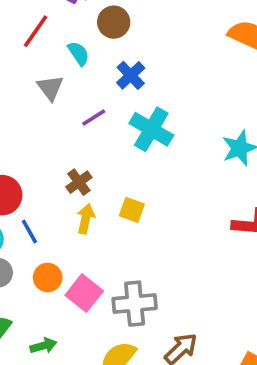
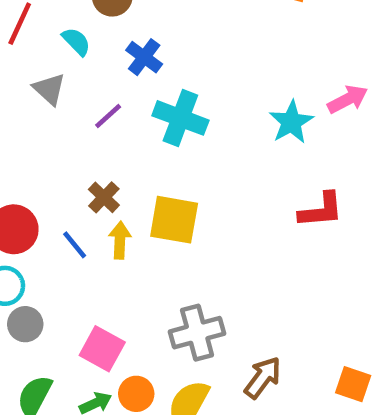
yellow square: (132, 210) -> (174, 220), size x1.6
blue line: (29, 231) -> (75, 245), moved
orange circle: (48, 277) -> (136, 394), moved
pink square: (84, 293) -> (102, 349), moved

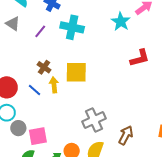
pink square: (102, 349) -> (38, 136), moved, turned -30

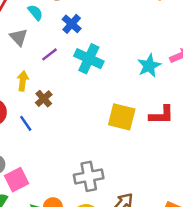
yellow square: (76, 72) -> (122, 117), moved
yellow arrow: (54, 85) -> (23, 81), moved
pink square: (38, 136) -> (17, 180), turned -30

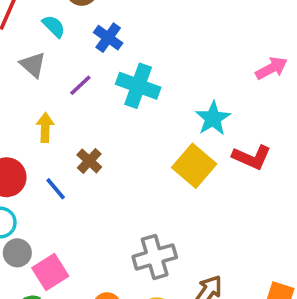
cyan star: (149, 66) -> (213, 118), moved
brown cross: (44, 99) -> (89, 161), moved
red L-shape: (162, 115) -> (252, 157), turned 30
yellow square: (122, 117) -> (194, 166), turned 32

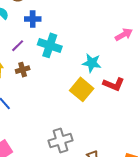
blue cross: (108, 38) -> (33, 19), turned -35
cyan star: (213, 118) -> (92, 63), turned -30
brown cross: (89, 161) -> (23, 70), moved, turned 32

